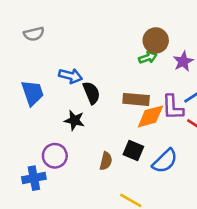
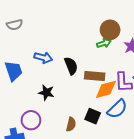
black semicircle: (91, 93) -> (71, 66), moved
blue semicircle: (165, 161) -> (117, 109), moved

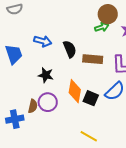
orange diamond: (106, 89) -> (75, 91), moved, turned -65
purple circle: (31, 120) -> (48, 102), moved
brown semicircle: (71, 124) -> (33, 106), moved

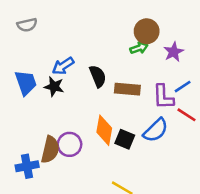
blue arrow: (43, 41) -> (63, 66), turned 132
black star: (46, 75) -> (54, 87), moved
brown semicircle: (33, 106) -> (50, 150), size x1.5

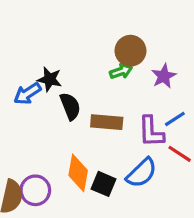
black star: (54, 87) -> (50, 79), moved

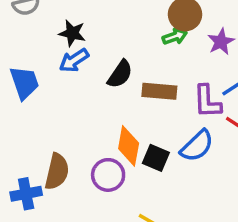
black star: (50, 79) -> (72, 33), moved
black semicircle: (70, 106) -> (120, 74), turned 56
purple circle: (35, 190) -> (108, 175), moved

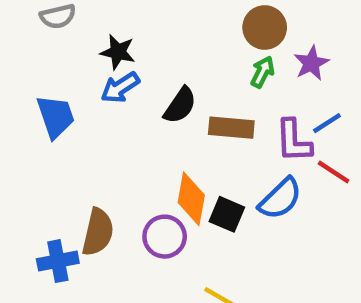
green arrow: (175, 37) -> (262, 72), moved, turned -45

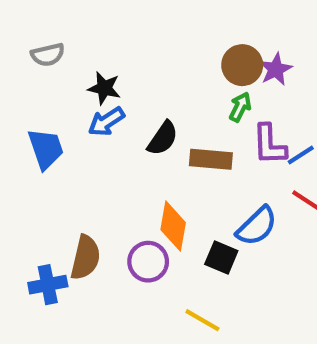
purple star: (311, 63) -> (276, 69), moved
purple L-shape: (294, 141) -> (269, 145), moved
black square: (227, 214) -> (221, 257), moved

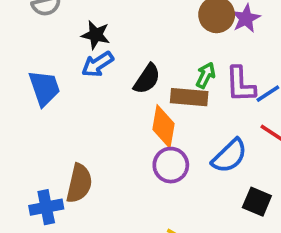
green arrow: (240, 107) -> (206, 75), moved
orange diamond: (173, 226) -> (163, 127), moved
black square: (221, 257) -> (257, 202), moved
purple circle: (148, 262) -> (171, 165), moved

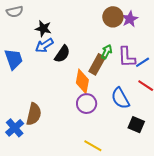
black semicircle: (147, 79) -> (62, 54), moved
brown rectangle: (189, 97) -> (97, 64), turned -66
blue semicircle: (229, 156) -> (120, 98), turned 105
blue cross: (46, 207) -> (15, 128), turned -30

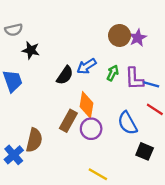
black star: (43, 29) -> (31, 50), moved
blue arrow: (44, 45) -> (87, 66), moved
blue line: (143, 62) -> (151, 84), turned 48
brown rectangle: (97, 64) -> (68, 121), moved

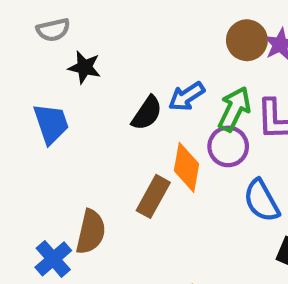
green arrow: (113, 73) -> (234, 109), size x1.5
purple circle: (91, 129) -> (228, 146), moved

